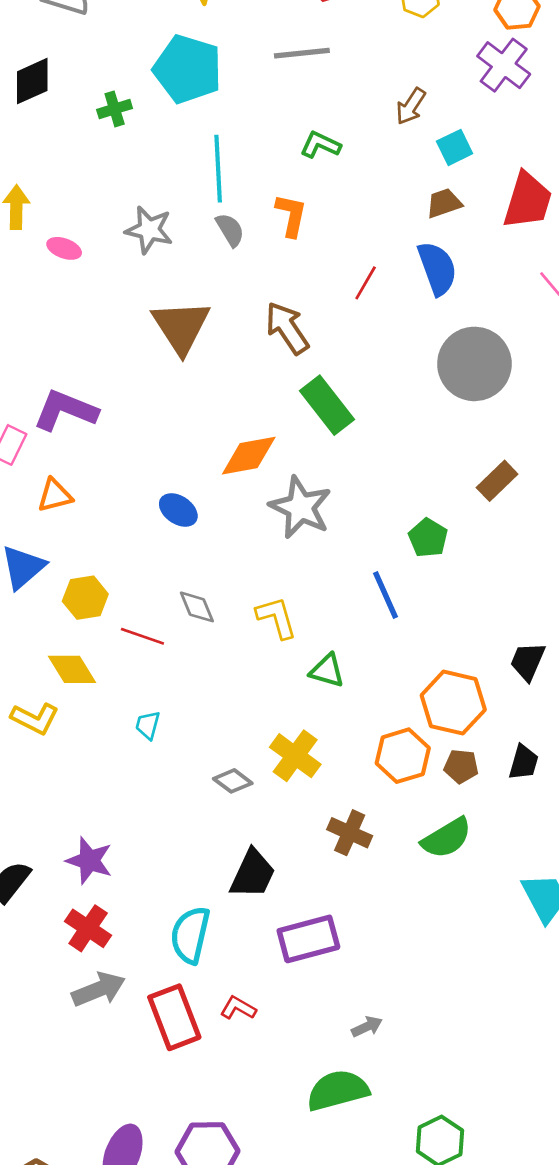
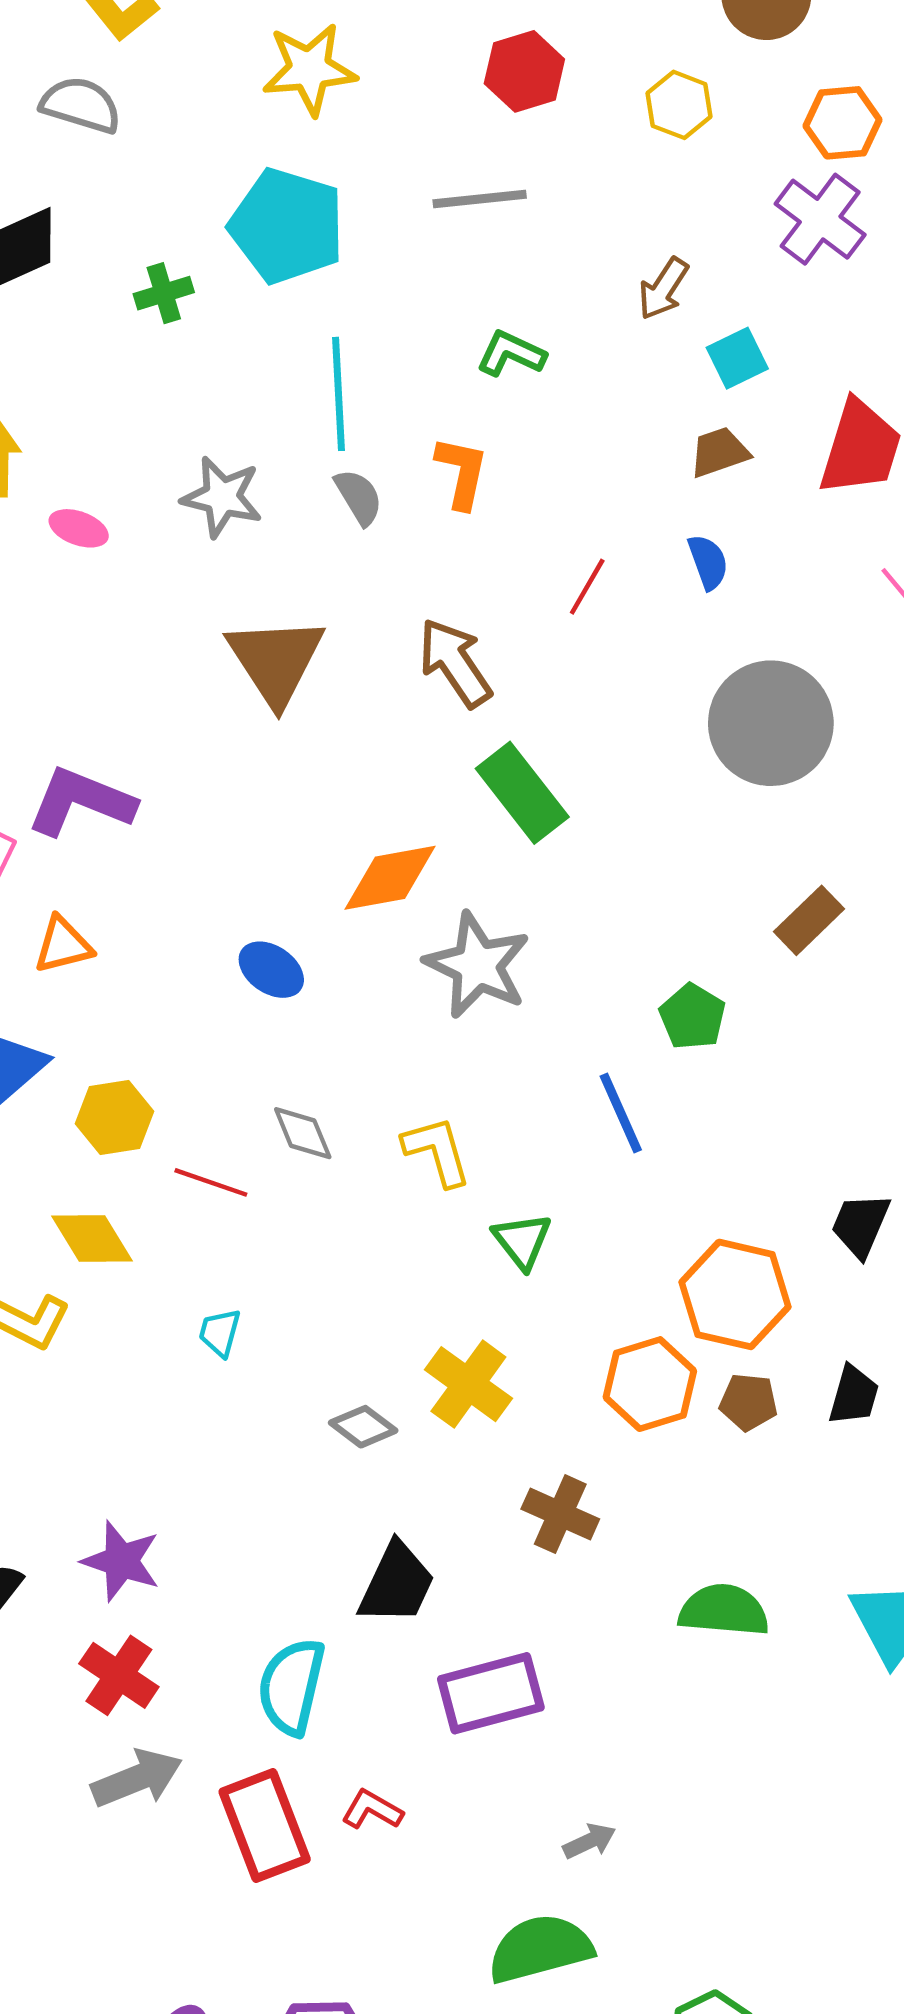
blue semicircle: (437, 268) -> (708, 562), size x0.6
green triangle: (327, 671) -> (522, 1241), turned 36
green semicircle: (447, 838) -> (724, 1610), moved, turned -144

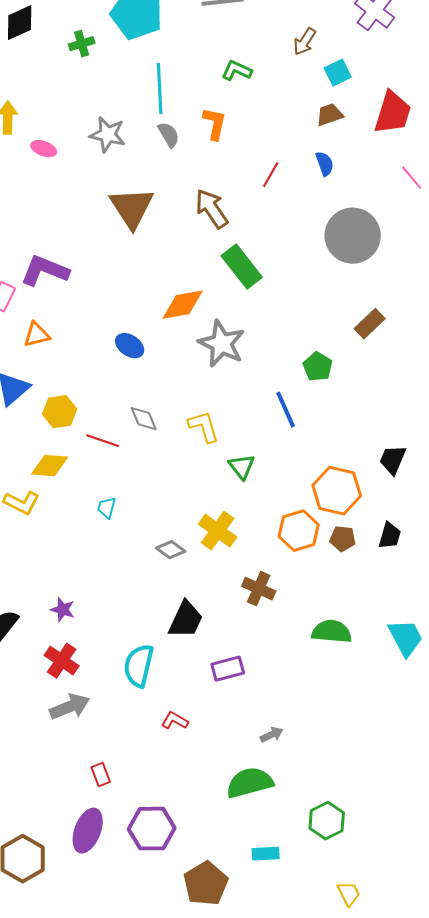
yellow diamond: (92, 1238) -> (50, 466), turned -54
purple star: (121, 1561) -> (63, 610), size x0.7
purple rectangle: (491, 1693) -> (228, 669), size x0.7
red rectangle: (265, 1825) -> (101, 775), moved, size x0.5

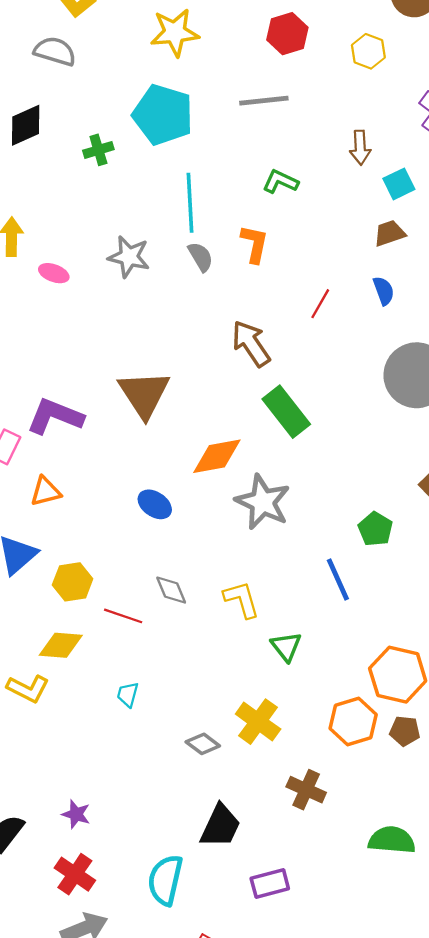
brown arrow: (305, 42) -> (360, 148), turned -36
brown triangle: (132, 208) -> (144, 394), moved

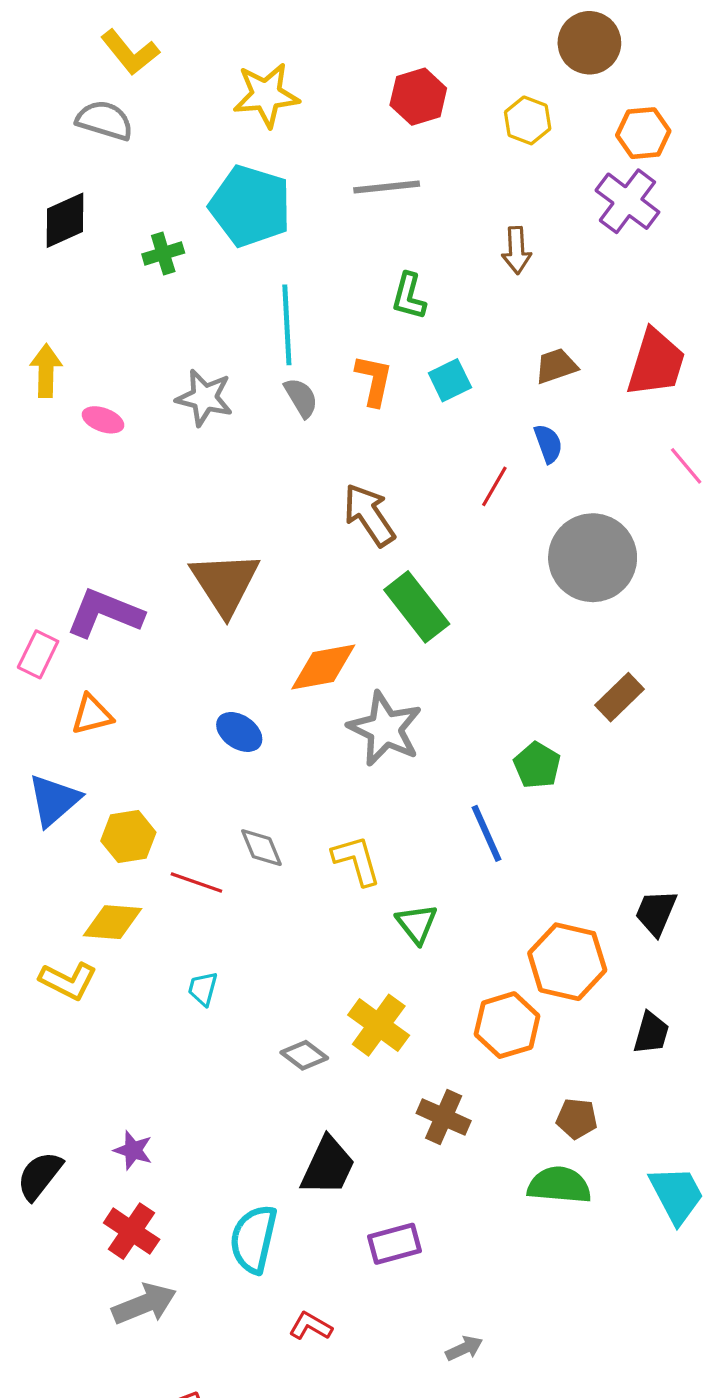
green L-shape: (280, 182) -> (409, 296), turned -100
cyan square: (399, 184) -> (450, 380), moved
red line: (320, 304) -> (494, 486), moved
brown pentagon: (405, 731) -> (577, 1119), moved

